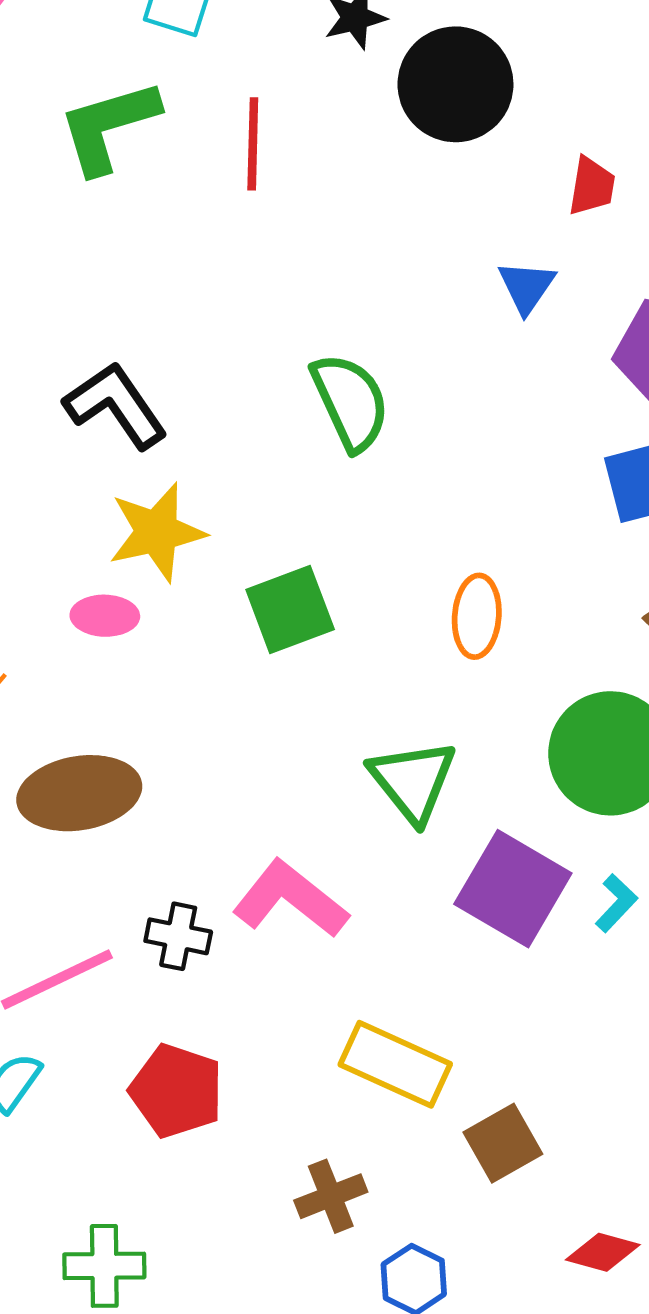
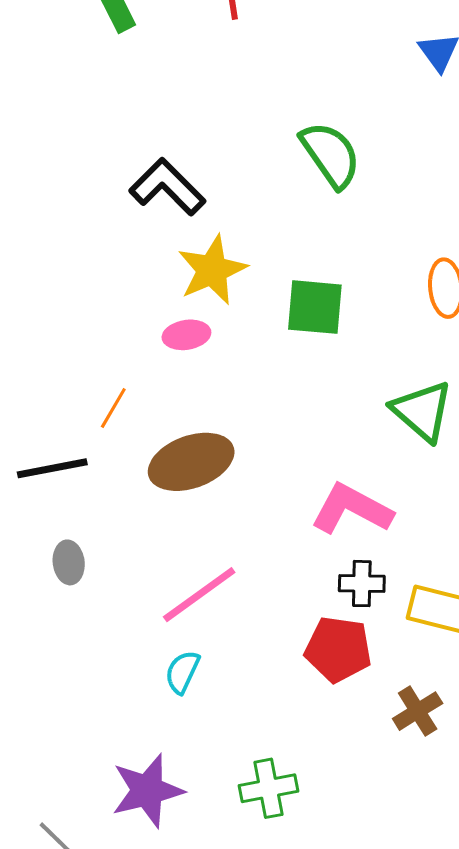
green square: (290, 610) -> (315, 307), turned 36
black cross: (178, 936) -> (362, 584), moved
red pentagon: (176, 1091) -> (338, 649), moved

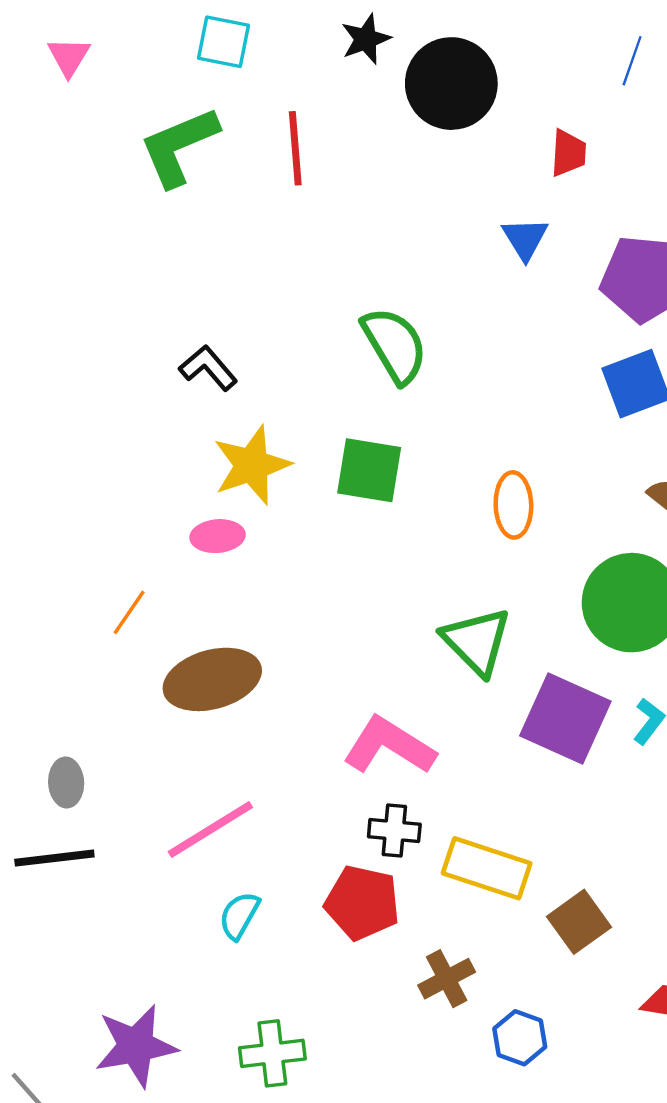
black L-shape: (167, 187) -> (208, 368), size x0.7
green square: (315, 307) -> (369, 470), moved
black line: (52, 468) -> (54, 858), moved
cyan semicircle: (182, 672) -> (239, 915), moved

